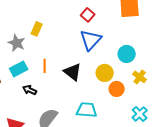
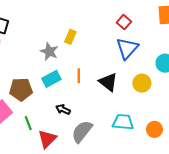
orange circle: (117, 89) -> (154, 129), moved
black arrow: (30, 90) -> (63, 109), moved

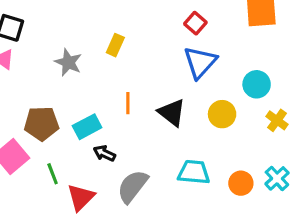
gray star: (49, 52) -> (68, 62), moved
cyan rectangle: (51, 79) -> (87, 127), moved

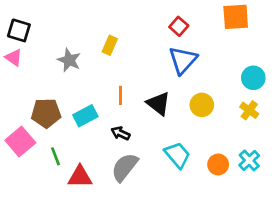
cyan circle: (257, 84) -> (253, 78), moved
black arrow: (104, 153) -> (121, 133), moved
cyan trapezoid: (194, 172) -> (177, 155), turned 44
red triangle: (81, 197) -> (80, 177), turned 45

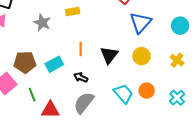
yellow rectangle: (110, 45) -> (73, 11), turned 56
blue triangle: (183, 60) -> (141, 23), moved
cyan circle: (253, 78) -> (180, 26), moved
black triangle: (158, 104) -> (109, 55), turned 30
orange circle: (218, 164) -> (147, 91), moved

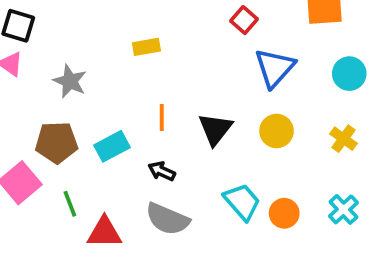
gray star: (42, 23) -> (70, 81), moved
orange circle: (147, 91) -> (284, 213), moved
gray semicircle: (84, 103) -> (167, 219), turned -105

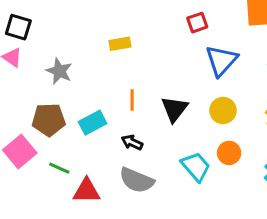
red square: (244, 20) -> (197, 23), turned 30
green line: (70, 204) -> (59, 168), turned -45
orange circle: (284, 213) -> (229, 153), moved

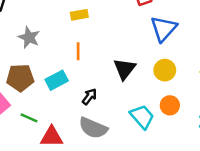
orange line: (132, 100) -> (78, 51), moved
black arrow: (132, 142) -> (89, 97), turned 102

